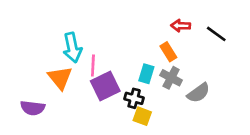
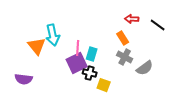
pink line: (93, 65) -> (78, 48), moved
cyan rectangle: (146, 74) -> (92, 54), moved
orange triangle: (60, 78) -> (37, 46), moved
black cross: (134, 98) -> (90, 73), moved

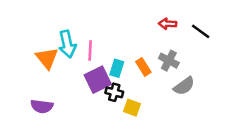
orange rectangle: (123, 38) -> (143, 67), moved
pink line: (78, 48) -> (90, 50), moved
gray cross: (125, 57) -> (169, 61), moved
purple semicircle: (24, 79) -> (42, 106), moved

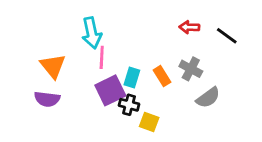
cyan arrow: (67, 44) -> (92, 33), moved
purple semicircle: (42, 106) -> (47, 99), moved

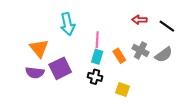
pink line: (102, 57) -> (97, 40), moved
purple square: (110, 90) -> (60, 68), moved
gray semicircle: (208, 98) -> (164, 55), moved
yellow square: (149, 122) -> (122, 89), moved

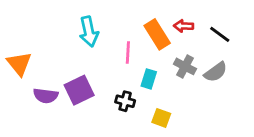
orange triangle: (39, 48) -> (19, 64), moved
orange rectangle: (119, 56) -> (157, 34), moved, size x1.5
cyan rectangle: (97, 57) -> (149, 79), moved

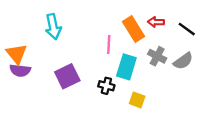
cyan arrow: (89, 32) -> (53, 27), moved
cyan rectangle: (149, 79) -> (126, 67), size x1.5
purple semicircle: (46, 96) -> (20, 70), moved

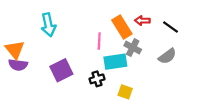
gray cross: (157, 56) -> (133, 48), moved
cyan rectangle: (126, 67) -> (115, 62), turned 65
black cross: (106, 86) -> (97, 79), turned -32

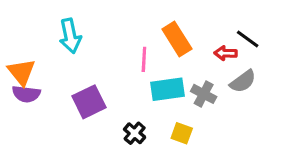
red arrow: (142, 21) -> (226, 53), moved
gray cross: (133, 48) -> (204, 94), moved
black cross: (97, 79) -> (135, 133), moved, turned -32

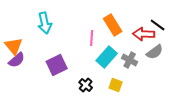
red arrow: (226, 53) -> (144, 34), size x1.5
cyan rectangle: (168, 89) -> (107, 57), turned -40
purple semicircle: (26, 94) -> (17, 60), turned -48

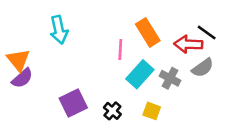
purple square: (57, 65) -> (73, 103), moved

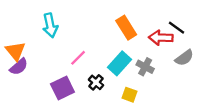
pink line: (120, 49) -> (78, 58), moved, turned 42
gray semicircle: (203, 68) -> (184, 58), moved
black cross: (112, 111) -> (96, 82), moved

